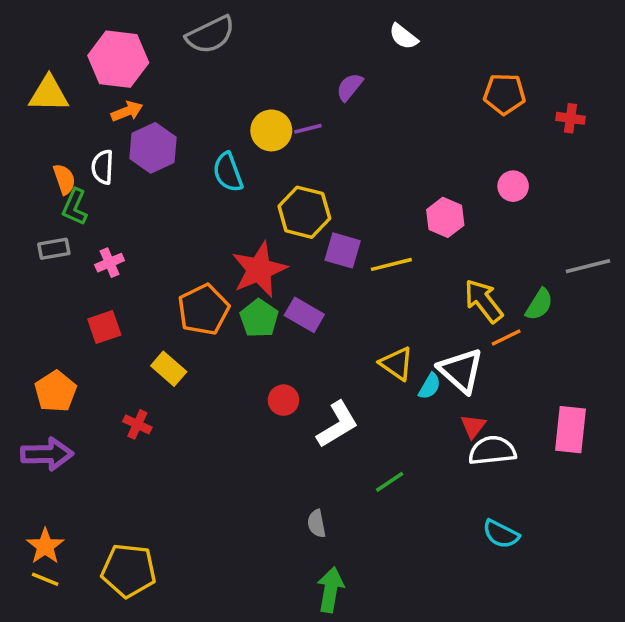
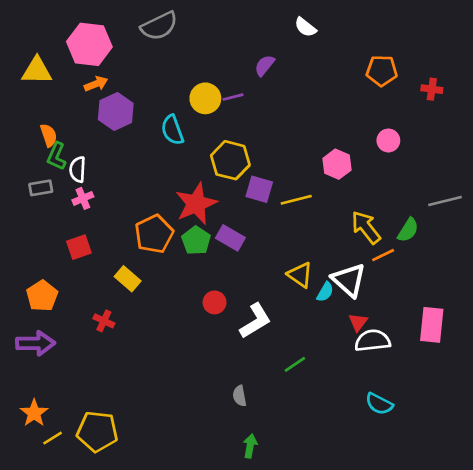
white semicircle: (103, 167) -> (78, 169), moved
yellow line: (45, 579) -> (53, 438), moved, turned -54
green arrow: (330, 590) -> (250, 446), size x0.7

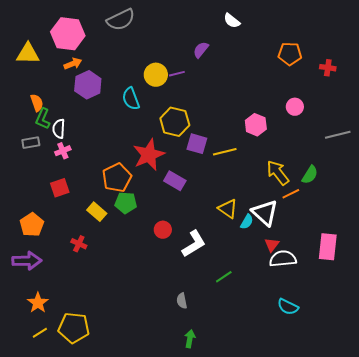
gray line: (445, 201) -> (338, 135), moved
green pentagon: (196, 241) -> (126, 203), moved, turned -30
orange star: (34, 413) -> (38, 303), moved

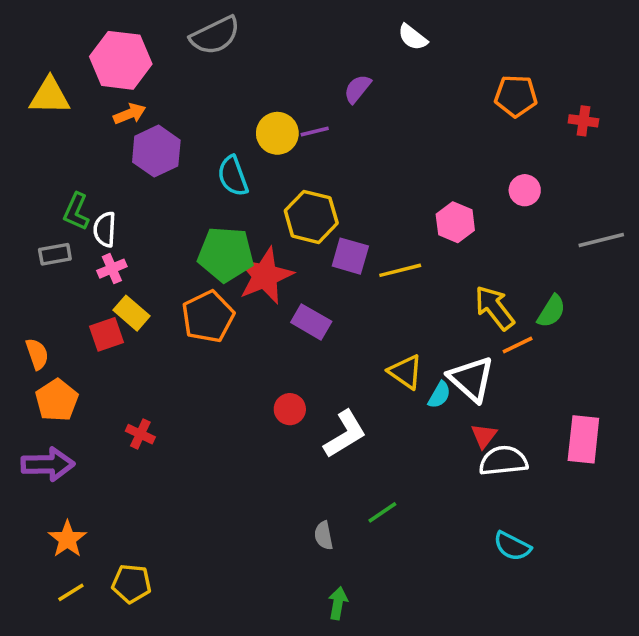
orange semicircle: (37, 103) -> (37, 354), moved
green pentagon: (126, 203) -> (226, 254), moved, size x1.4
yellow rectangle: (97, 212) -> (131, 313), moved
green line: (224, 277) -> (382, 512), moved
yellow pentagon: (74, 328) -> (131, 584), size x0.7

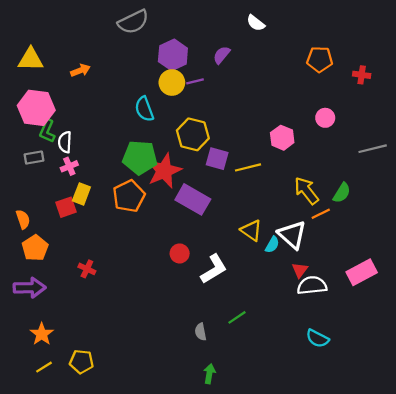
pink hexagon: (121, 60) -> (36, 108), moved
purple hexagon: (156, 151) -> (173, 55), moved
yellow rectangle: (131, 313) -> (81, 194), turned 70
purple rectangle: (311, 322) -> (193, 199), size x1.4
pink rectangle: (583, 439) -> (362, 272), turned 56

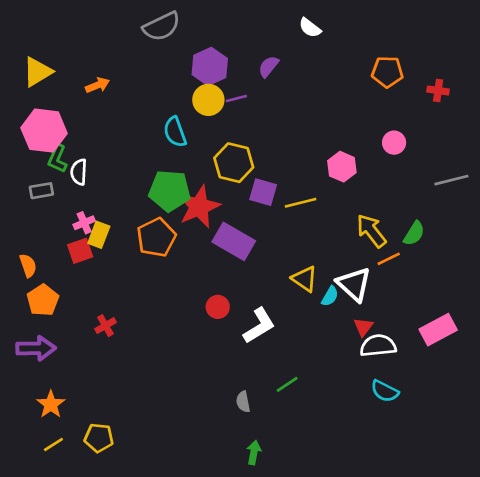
yellow triangle: (31, 59) -> (37, 72), turned -32
pink cross: (69, 166) -> (84, 223), moved
red cross: (87, 269) -> (106, 326), turned 35
cyan semicircle: (317, 338) -> (385, 391), moved

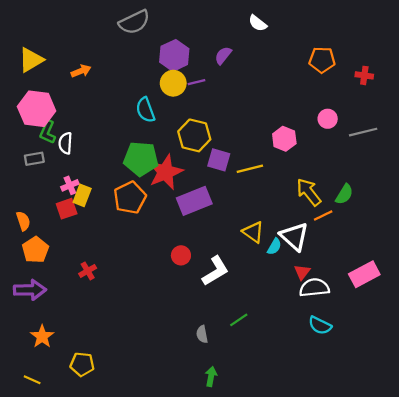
gray line: (451, 180) -> (363, 132), moved
purple rectangle: (234, 241) -> (194, 201), turned -52
yellow line: (53, 444) -> (32, 380), moved, turned 56

